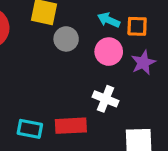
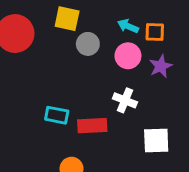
cyan rectangle: (30, 129) -> (57, 115), moved

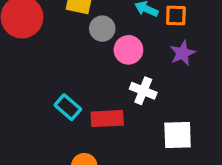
pink circle: (128, 56) -> (128, 50), moved
cyan rectangle: (57, 115) -> (68, 107), turned 30

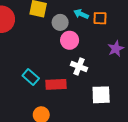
gray circle: (102, 29) -> (60, 22), moved
purple star: (182, 53) -> (116, 49), moved

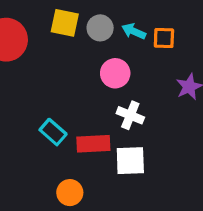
gray circle: (60, 22) -> (100, 28), moved
white square: (101, 95) -> (130, 161), moved

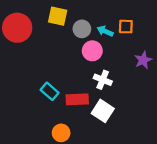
gray circle: (100, 28) -> (82, 29), moved
cyan arrow: (134, 31) -> (105, 31), moved
white square: (130, 161) -> (103, 111), turned 35

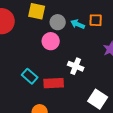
pink circle: (92, 51) -> (51, 41), moved
white square: (103, 111) -> (98, 99), moved

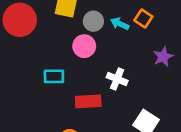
orange square: (96, 20) -> (143, 19), turned 32
cyan rectangle: (30, 76) -> (54, 76), moved, turned -42

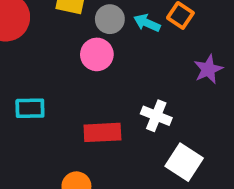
cyan rectangle: (54, 76) -> (30, 108), moved
white cross: (117, 79) -> (156, 116), moved

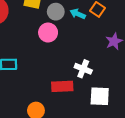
red rectangle: (102, 132) -> (62, 86), moved
white square: (184, 162) -> (100, 96), turned -30

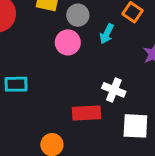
cyan arrow: (78, 14) -> (107, 34), moved, turned -88

